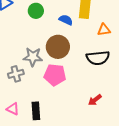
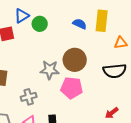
green circle: (36, 11) -> (40, 24), moved
blue semicircle: (66, 20) -> (80, 24), moved
gray cross: (16, 74) -> (29, 97), moved

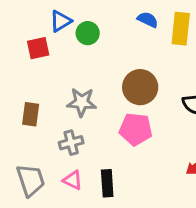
blue semicircle: (80, 24) -> (148, 20), moved
gray star: (50, 70) -> (82, 102), moved

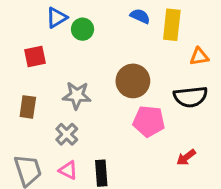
red square: (38, 48) -> (35, 57), moved
pink pentagon: (136, 129) -> (149, 121), moved
gray cross: (71, 143) -> (67, 134), turned -30

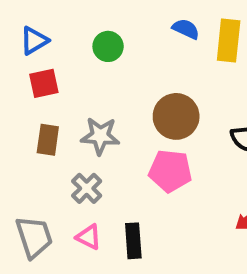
blue triangle: (57, 18) -> (34, 41), moved
brown rectangle: (28, 107) -> (48, 140), moved
pink pentagon: (149, 121) -> (170, 171), moved

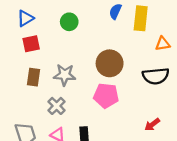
blue semicircle: (186, 29) -> (115, 11), turned -91

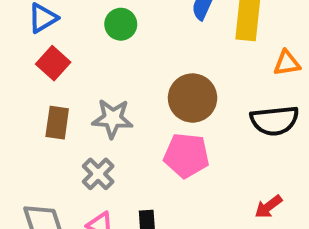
red square: (31, 44) -> (53, 63), turned -36

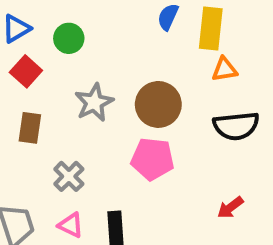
green circle: (121, 24) -> (69, 38), moved
orange triangle: (287, 63) -> (224, 69), moved
gray star: (113, 119) -> (94, 103), moved, turned -30

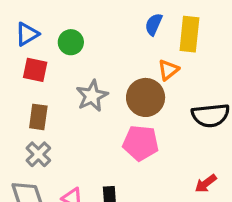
orange triangle: (224, 69) -> (168, 70), moved, turned -30
red square: (26, 71) -> (35, 70), turned -30
gray cross: (69, 176) -> (38, 154), moved

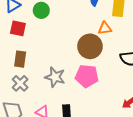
orange triangle: (168, 70) -> (105, 28), turned 32
gray star: (92, 96) -> (55, 77), moved, turned -30

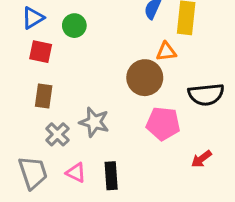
pink pentagon: (87, 76) -> (163, 124), moved
gray cross: (20, 83) -> (57, 134), moved

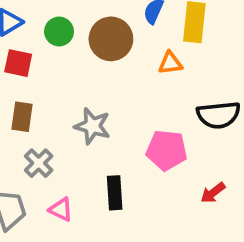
brown circle: (145, 78) -> (111, 39), moved
gray star: (94, 122) -> (92, 126), moved
black rectangle: (111, 176) -> (115, 193), moved

